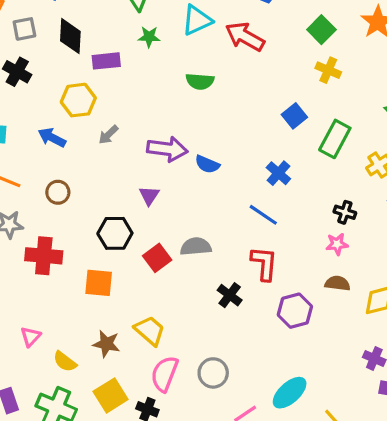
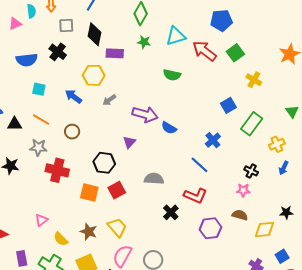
green square: (321, 30) -> (235, 53), moved
red square: (157, 258) -> (117, 190), moved
red L-shape: (264, 264) -> (195, 196), turned 100

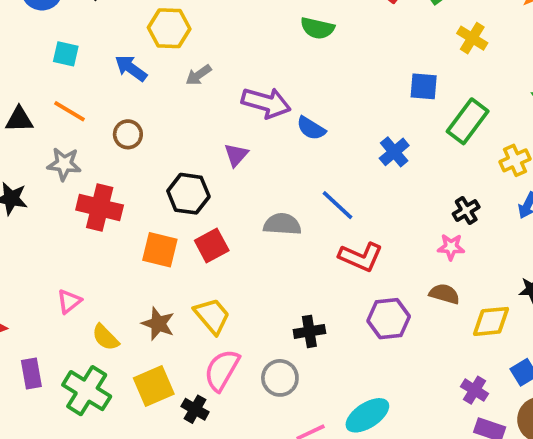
blue square: (228, 105) -> (424, 86), turned 35
blue line: (199, 165) -> (337, 205), moved
black cross: (251, 171) -> (466, 211), turned 32
black cross: (171, 212) -> (309, 331), moved, turned 35

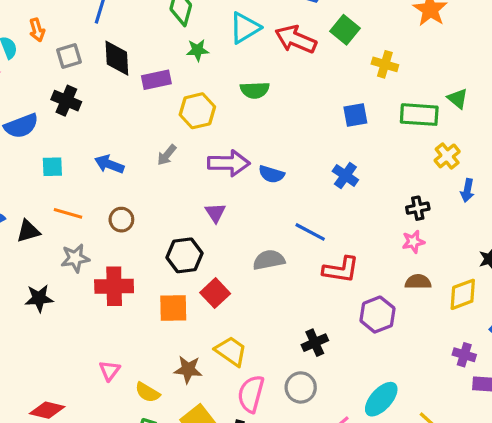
yellow hexagon: (169, 28) -> (197, 111), moved
green rectangle: (468, 121) -> (419, 115), moved, turned 72
black cross: (466, 211) -> (418, 208), turned 35

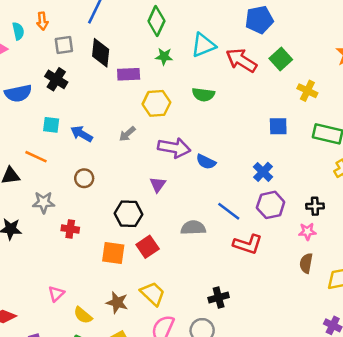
cyan square: (52, 167) -> (51, 125), moved
orange line: (68, 213) -> (36, 157), moved
brown semicircle: (418, 282) -> (306, 263), turned -90
red cross: (114, 286) -> (70, 229), size x0.6
purple hexagon: (377, 315) -> (271, 205), moved

